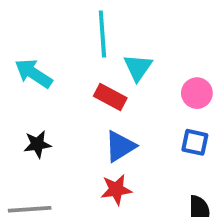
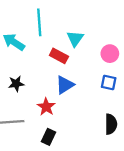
cyan line: (102, 34) -> (39, 22), moved
red star: (116, 190) -> (46, 107), moved, turned -30

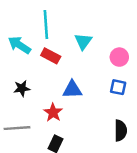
red rectangle: (59, 56) -> (51, 56), moved
blue triangle: (65, 85) -> (72, 90), turned 30

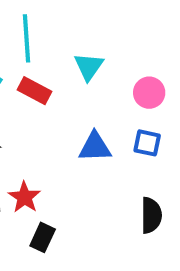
blue triangle: (72, 90) -> (95, 147), moved
red star: (53, 112) -> (24, 197), moved

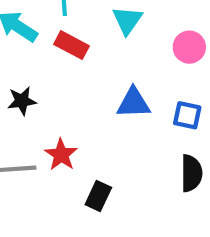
blue square: (147, 143) -> (187, 115), moved
black rectangle: (43, 237) -> (98, 196), moved

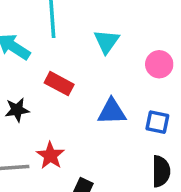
red rectangle: (71, 45) -> (59, 84), moved

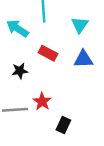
blue triangle: (112, 112) -> (83, 59), moved

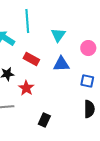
red star: (42, 101) -> (26, 88), moved

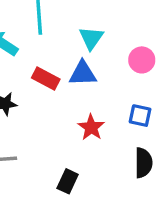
blue triangle: (61, 64) -> (83, 73), moved
red star: (26, 88) -> (91, 127), moved

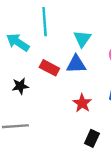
black rectangle: (68, 181) -> (92, 138), moved

